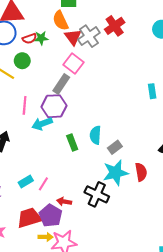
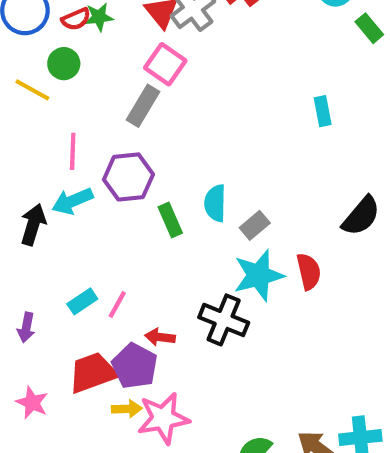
purple hexagon: (54, 106) -> (128, 177), moved
cyan arrow: (42, 124) -> (72, 201), moved

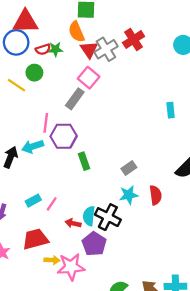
pink line: (73, 151) -> (46, 123), moved
cyan semicircle: (215, 203) -> (89, 216), moved
cyan star: (259, 275) -> (129, 195), size x0.7
purple pentagon: (135, 366) -> (94, 244), moved

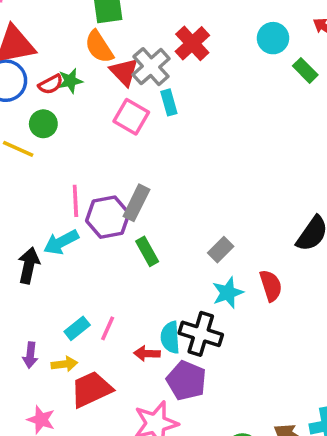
gray rectangle: (75, 99) -> (136, 203), moved
cyan rectangle: (171, 110) -> (169, 102), moved
yellow arrow: (52, 260) -> (64, 364), moved

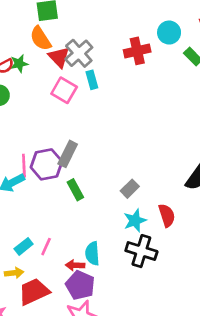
red cross: (192, 43) -> (137, 51), moved, turned 30
pink line: (75, 201) -> (24, 166), moved
black cross: (201, 334) -> (141, 251), moved
purple pentagon: (186, 380) -> (80, 285), moved

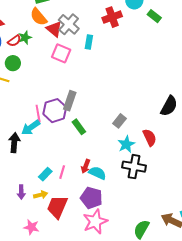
cyan rectangle: (92, 80) -> (89, 42), moved, turned 32
cyan semicircle: (92, 253) -> (97, 173), turned 126
red arrow: (75, 265) -> (86, 166), moved, turned -64
red trapezoid: (34, 292) -> (57, 207), turned -35

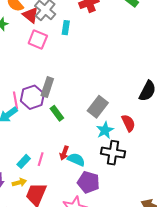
gray rectangle: (119, 121) -> (98, 107), size x1.5
purple pentagon: (91, 198) -> (88, 182), moved

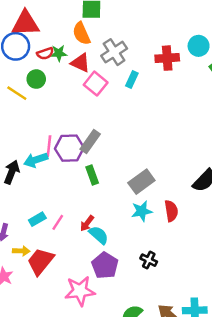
red triangle: (31, 15) -> (81, 63), moved, turned -30
black cross: (113, 153) -> (149, 260), moved, size x0.6
yellow arrow: (19, 182) -> (21, 251), moved

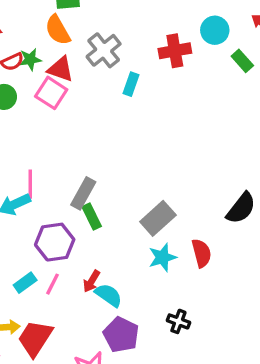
pink square: (96, 84) -> (51, 93), moved
gray rectangle: (90, 142) -> (83, 193), moved
purple hexagon: (69, 148) -> (55, 242), moved

